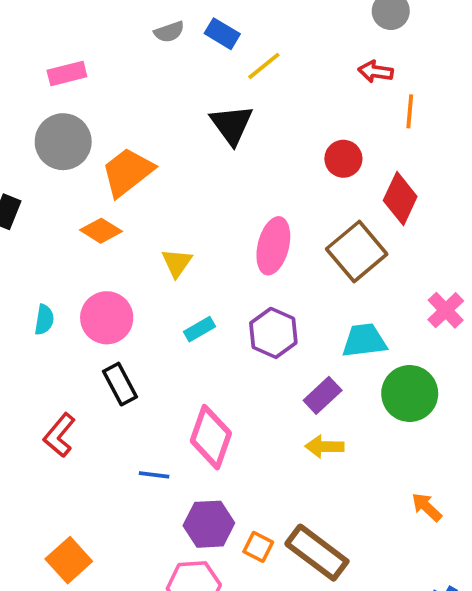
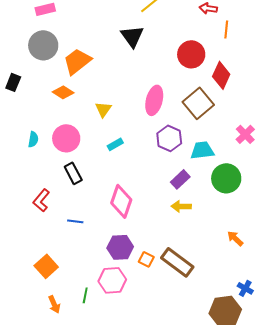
red circle: (343, 159) -> (191, 54), size x1.4
purple hexagon: (273, 333) -> (169, 138), moved
blue line: (154, 475) -> (75, 221), moved

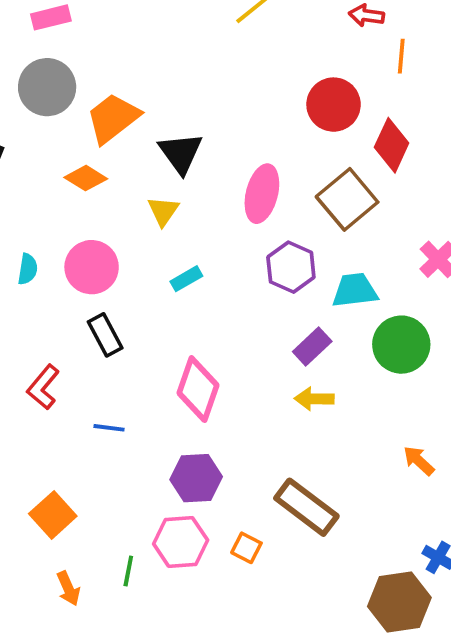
black triangle: (132, 36) -> (181, 153), moved
orange square: (146, 259) -> (246, 548), moved

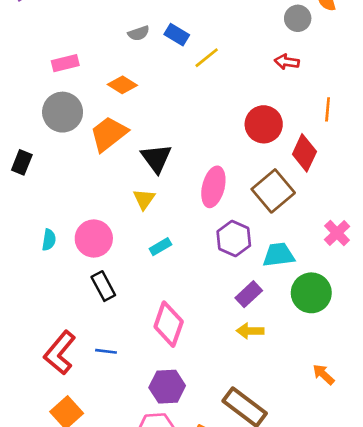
orange line: (401, 56) -> (328, 109), moved
orange diamond: (86, 178) -> (122, 85), moved
red L-shape: (43, 387) -> (60, 353), moved, size x1.4

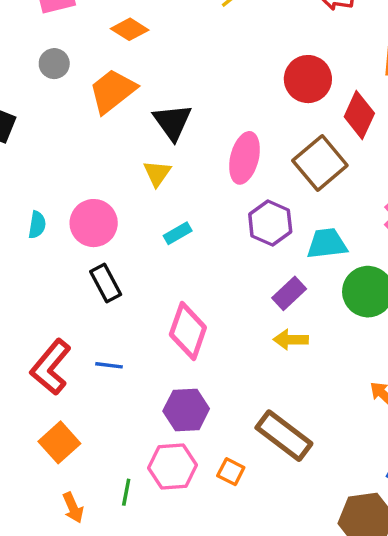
gray circle: (63, 112) -> (54, 64), size x0.6

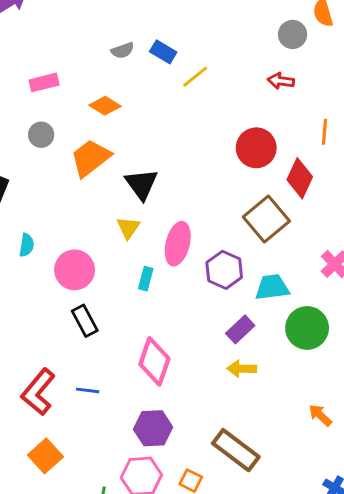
pink ellipse: (244, 158) -> (178, 244), moved
cyan semicircle: (37, 225) -> (27, 245), moved
cyan rectangle: (178, 233) -> (146, 279), turned -45

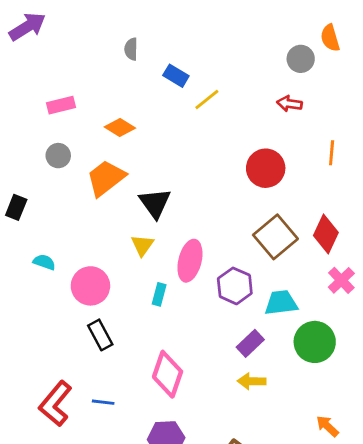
gray semicircle: (123, 50) -> (131, 49), moved, turned 110
red diamond: (300, 178) -> (326, 234), moved
cyan semicircle: (27, 245) -> (44, 262), turned -80

